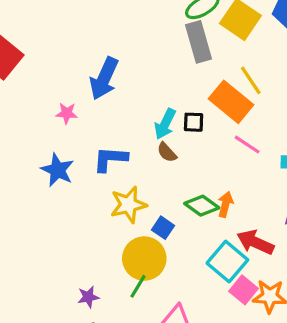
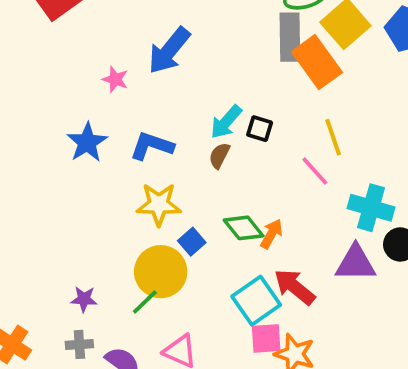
yellow line: (251, 80) -> (333, 137), moved
orange rectangle: (231, 102) -> (317, 62), moved
brown semicircle: (167, 152) -> (219, 155), turned 55
pink square: (243, 290) -> (266, 338), turned 32

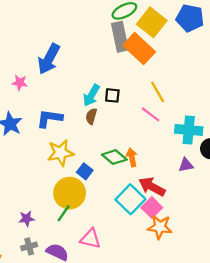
orange arrow: (271, 234) -> (132, 157), turned -30
purple triangle: (355, 263) -> (186, 165), size x0.6
pink square: (266, 338) -> (152, 208), moved, turned -30

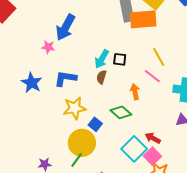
orange rectangle: (139, 49) -> (143, 19), turned -48
pink star: (20, 83) -> (48, 47), moved
orange arrow: (132, 157) -> (135, 92), moved
red arrow: (152, 187) -> (153, 138), size x0.7

